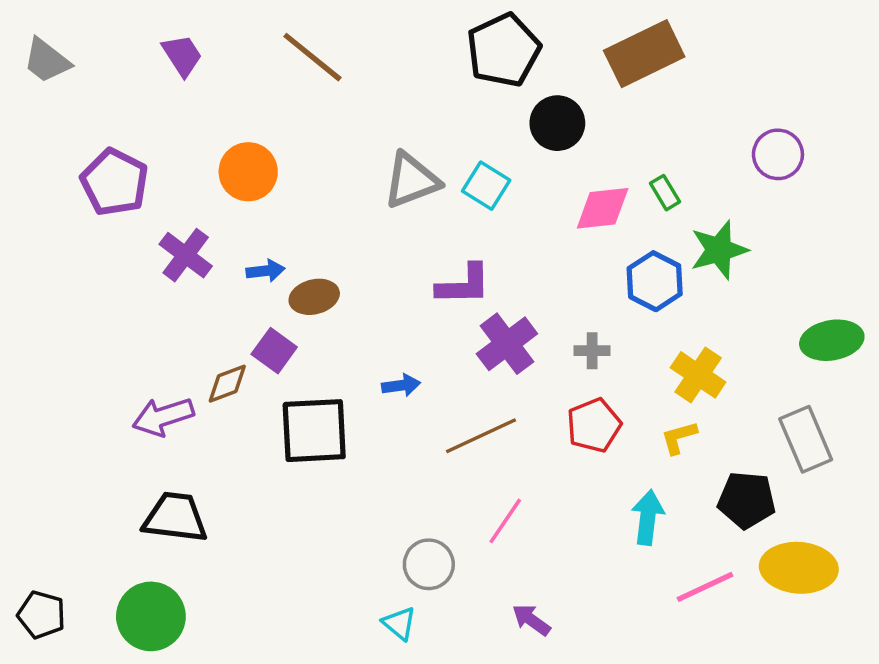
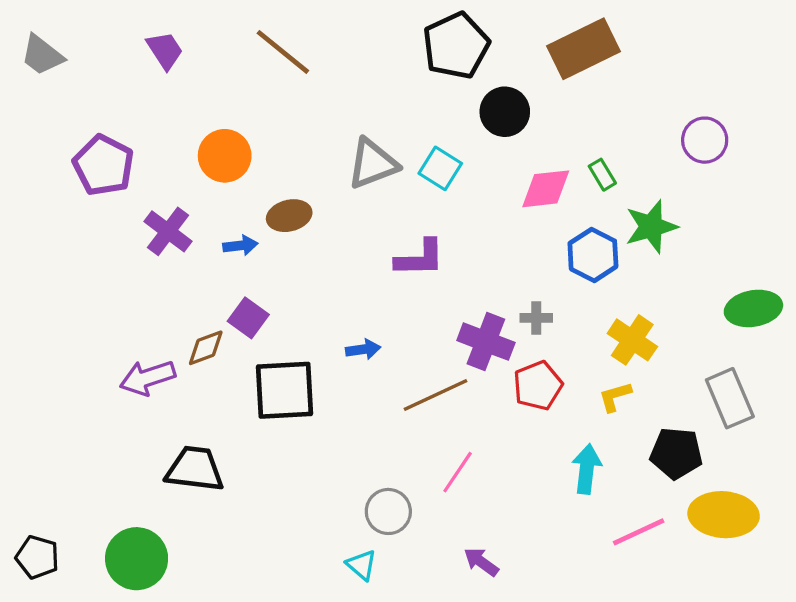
brown ellipse: (314, 297) -> (289, 216), moved
purple cross: (507, 344) -> (486, 342), moved, turned -32
black trapezoid: (175, 517) -> (195, 469), moved

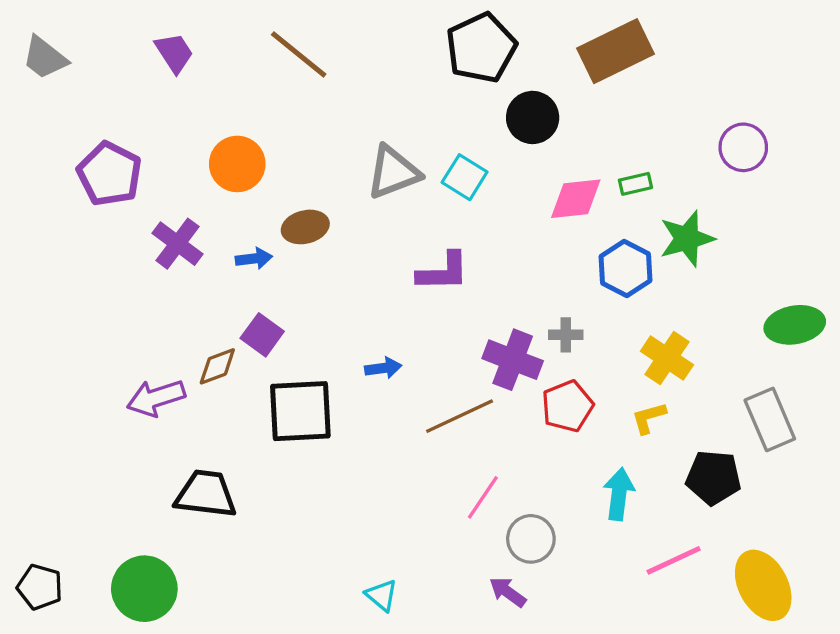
green rectangle: (602, 175) -> (635, 184), turned -72
gray circle: (388, 511) -> (531, 539), moved
yellow ellipse: (724, 515) -> (763, 585), moved, turned 58

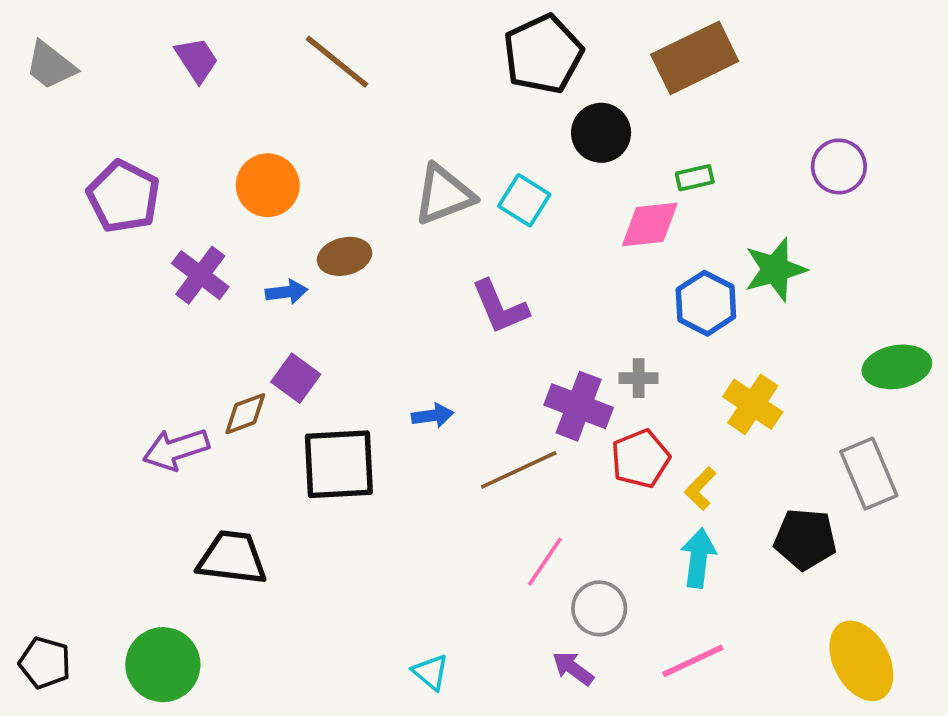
green rectangle: (635, 184) -> (695, 178), moved
purple L-shape: (443, 272) -> (500, 307), turned 68
yellow L-shape: (649, 418) -> (700, 489), moved, turned -30
pink line: (674, 560) -> (693, 661), moved

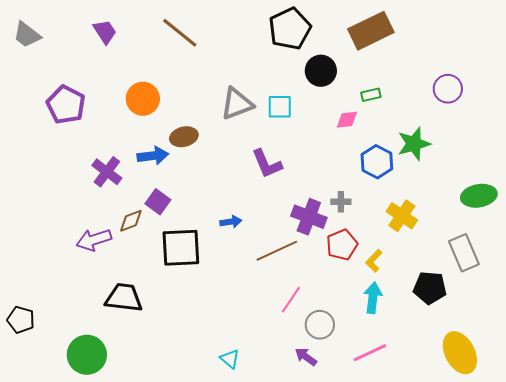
cyan square: (524, 200) -> (280, 107), turned -32
pink diamond: (650, 225) -> (347, 120), size x0.7
purple cross: (200, 275) -> (107, 172), moved
blue arrow: (286, 292) -> (153, 156), size x1.4
black pentagon: (45, 663) -> (21, 320), moved

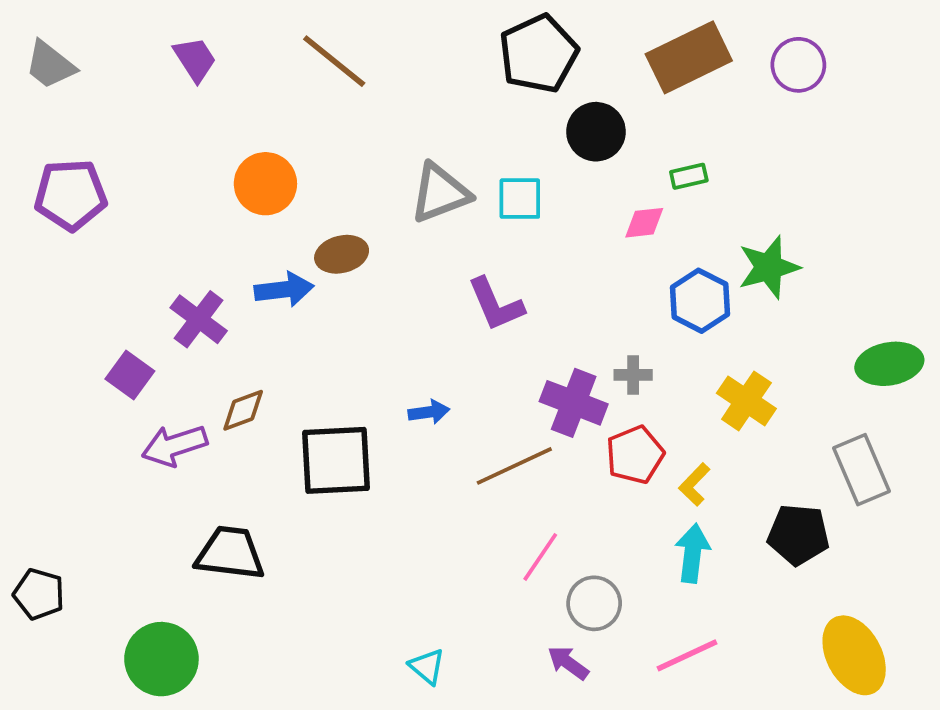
purple circle: (448, 89) -> (798, 65), moved
purple pentagon: (66, 105) -> (70, 195), moved, turned -30
purple square: (158, 202) -> (130, 375), moved

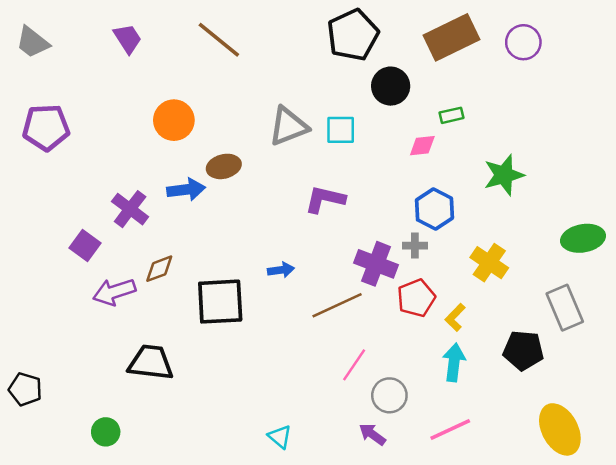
blue hexagon: (700, 301) -> (434, 209), moved
purple L-shape: (496, 304) -> (325, 199), turned 126
green circle: (161, 659) -> (106, 432), size x0.6

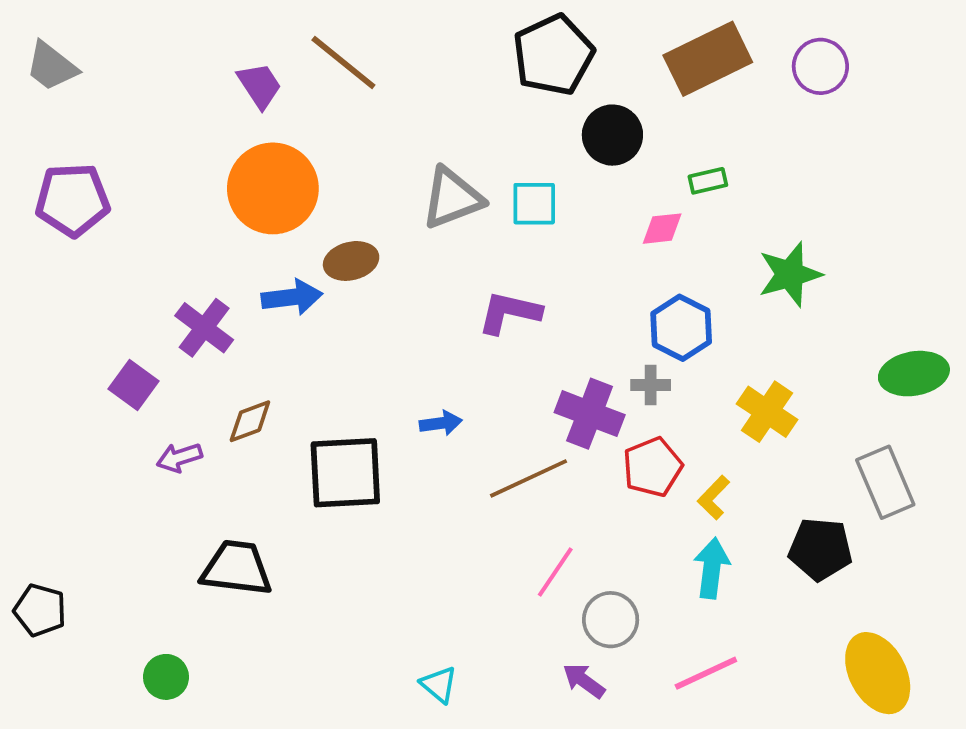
purple trapezoid: (128, 39) -> (259, 85), moved
orange circle: (174, 120) -> (273, 188), size x1.4
purple arrow: (114, 292) -> (179, 457), size x0.7

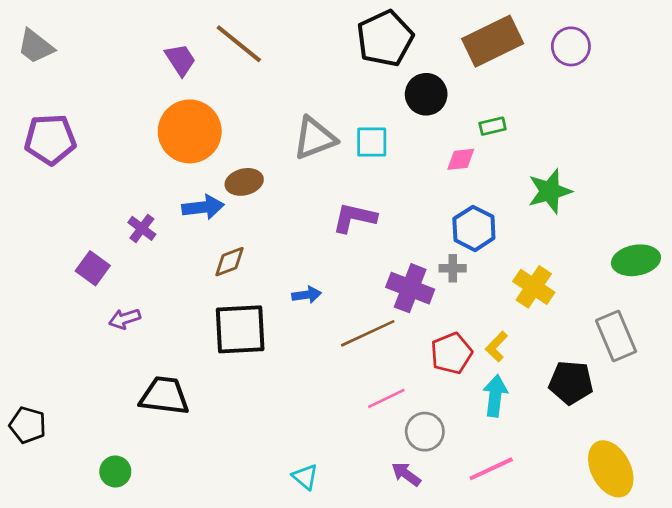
purple cross: (204, 328) -> (142, 228), size x0.7
brown diamond: (250, 421) -> (230, 262), moved
red pentagon: (653, 467) -> (451, 353), moved
pink line: (555, 572) -> (386, 398), turned 30

